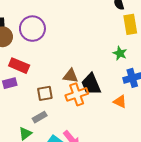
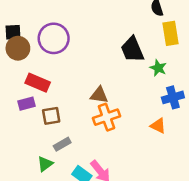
black trapezoid: (91, 84) -> (132, 49), moved
brown square: (45, 93) -> (51, 116), moved

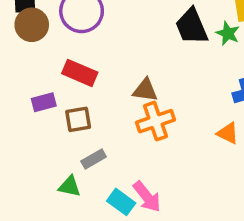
green star: (158, 68) -> (228, 33), moved
red rectangle: (38, 83) -> (80, 73), moved
green triangle: (45, 164) -> (70, 186), turned 49

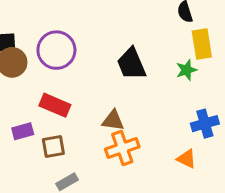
black trapezoid: (192, 27) -> (131, 64), moved
green star: (228, 33) -> (186, 70), turned 30

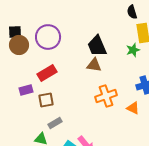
red rectangle: (55, 105) -> (47, 73), turned -54
brown triangle: (113, 120) -> (94, 65), moved
orange cross: (122, 148) -> (106, 96), moved

